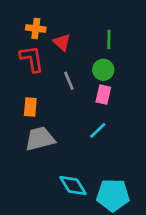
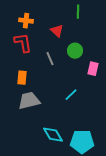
green line: (109, 39) -> (78, 12), moved
red triangle: (62, 42) -> (57, 31), moved
pink rectangle: (103, 95) -> (93, 69), moved

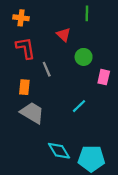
orange cross: (26, 21) -> (21, 18), moved
gray line: (50, 59) -> (47, 69), moved
gray trapezoid: (29, 101) -> (32, 113), turned 45

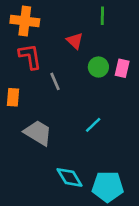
orange cross: (21, 18) -> (25, 21), size x1.5
pink rectangle: (104, 77) -> (122, 68), moved
orange rectangle: (24, 87) -> (13, 97), moved

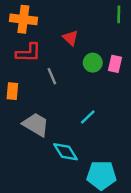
green line: (102, 16) -> (119, 14), moved
red L-shape: (30, 56) -> (28, 53), turned 100
cyan diamond: (70, 177) -> (66, 152), moved

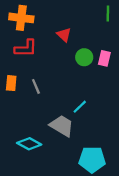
gray line: (52, 76) -> (36, 86), moved
gray trapezoid: (36, 124) -> (62, 126), moved
cyan diamond: (66, 152) -> (29, 144), moved, turned -30

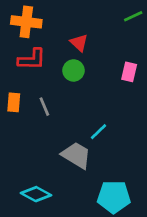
green line: (108, 13) -> (133, 16), turned 64
green circle: (84, 57) -> (74, 70), moved
cyan diamond: (29, 144) -> (36, 194), moved

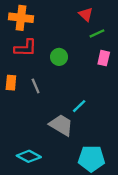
green line: (133, 16) -> (97, 33), moved
red triangle: (79, 43) -> (86, 14), moved

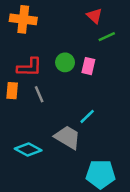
red L-shape: (25, 48) -> (29, 67), moved
pink rectangle: (104, 58) -> (88, 66), moved
cyan diamond: (29, 156) -> (28, 150), moved

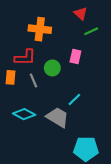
orange cross: (23, 19) -> (40, 29), moved
green circle: (65, 62) -> (52, 68), moved
cyan diamond: (28, 150) -> (24, 114), moved

